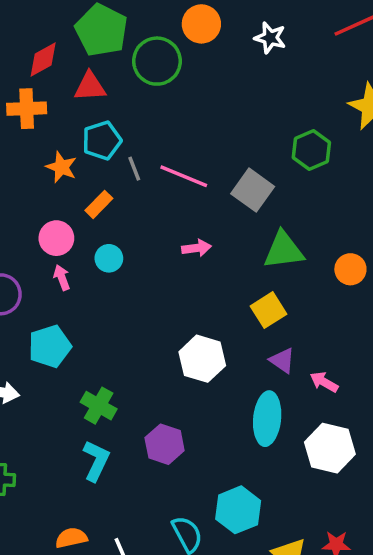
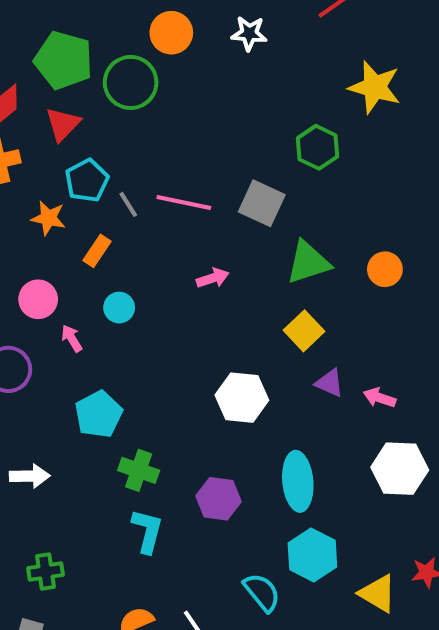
red triangle: (90, 87) -> (63, 124), turned -32
pink circle: (56, 238) -> (38, 299), moved
cyan pentagon: (50, 346) -> (99, 414), moved
cyan ellipse: (267, 419) -> (298, 481), moved

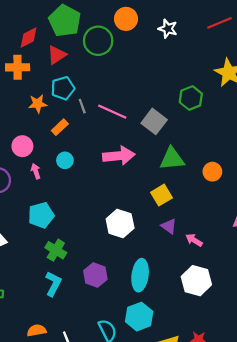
orange star: (48, 218) -> (38, 104), turned -30
pink arrow: (213, 278) -> (119, 156), size x1.8

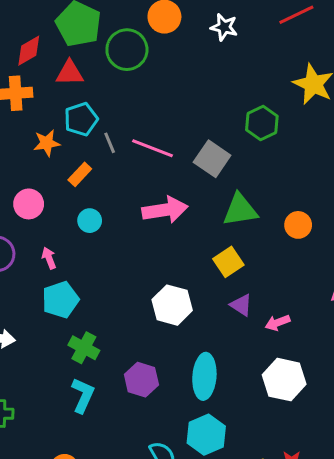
red triangle: (57, 55) -> (70, 73), turned 36
pink arrow: (36, 171) -> (49, 258), moved
pink arrow: (194, 240) -> (278, 323), turned -49

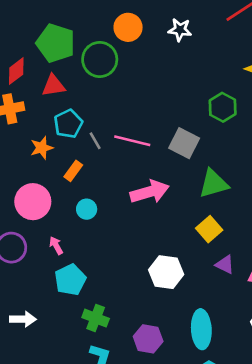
pink circle: (29, 204) -> (33, 202), size x1.4

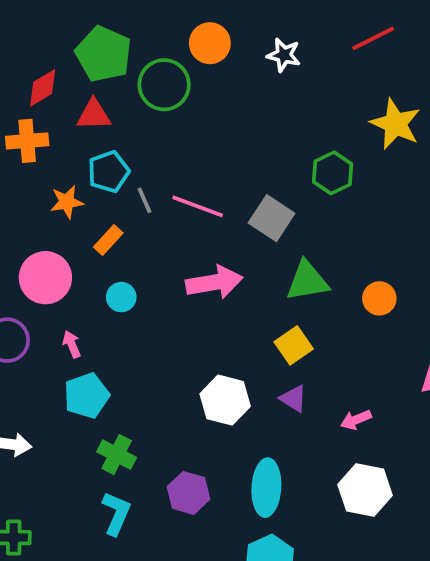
purple triangle: (225, 264) -> (293, 399), moved

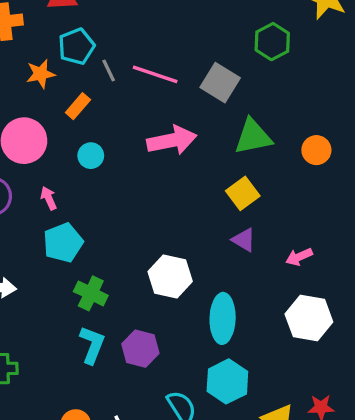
white hexagon: (225, 400) -> (170, 277), moved
purple hexagon: (189, 493) -> (140, 349), moved

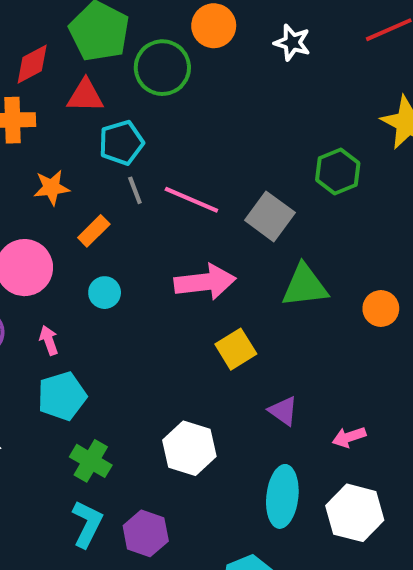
cyan pentagon: (76, 46) -> (121, 143), moved
yellow square: (243, 193) -> (236, 349), moved
cyan ellipse: (223, 318) -> (282, 496), moved

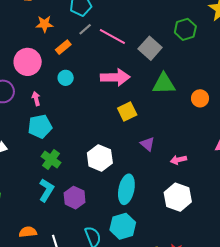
gray line: (135, 190) -> (85, 29), turned 64
cyan ellipse: (282, 496) -> (126, 189), moved

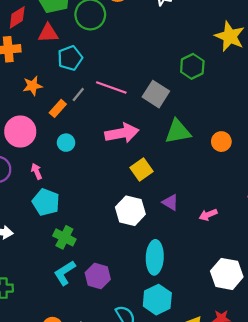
gray line: (85, 29) -> (78, 95), moved
cyan pentagon: (40, 126) -> (46, 202), turned -30
white hexagon: (100, 158) -> (130, 211), moved
cyan L-shape: (46, 190) -> (65, 273), turned -145
white hexagon: (178, 197) -> (227, 274), moved

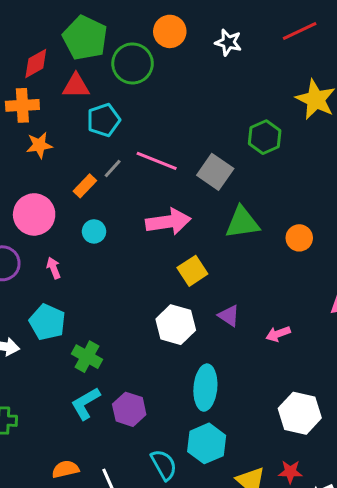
orange star: (32, 86) -> (39, 145), moved
cyan pentagon: (46, 202) -> (47, 322), moved

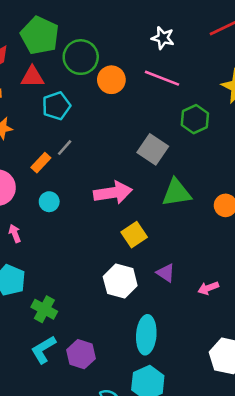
orange circle: (170, 31) -> (111, 80), moved
pink line: (157, 161) -> (162, 78), moved

